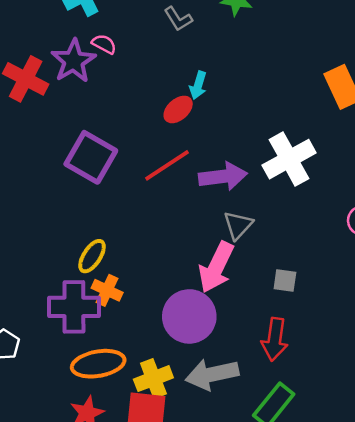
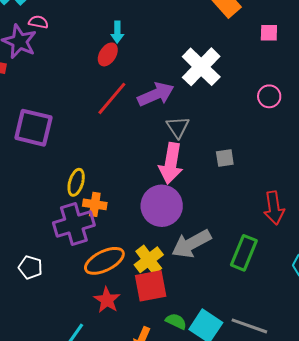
purple square: (91, 157) -> (33, 128), moved
red arrow: (275, 339) -> (274, 208), moved

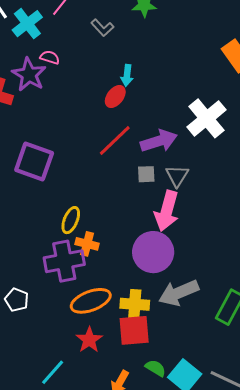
gray square: (225, 158) -> (146, 174), moved
yellow cross: (149, 260) -> (135, 304), turned 36

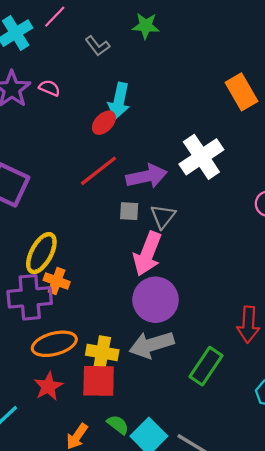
pink semicircle: (50, 57) -> (49, 88), moved
cyan arrow: (127, 75) -> (119, 101), size x1.5
yellow ellipse: (71, 220) -> (41, 253), size x1.4
purple circle: (153, 252) -> (155, 300), moved

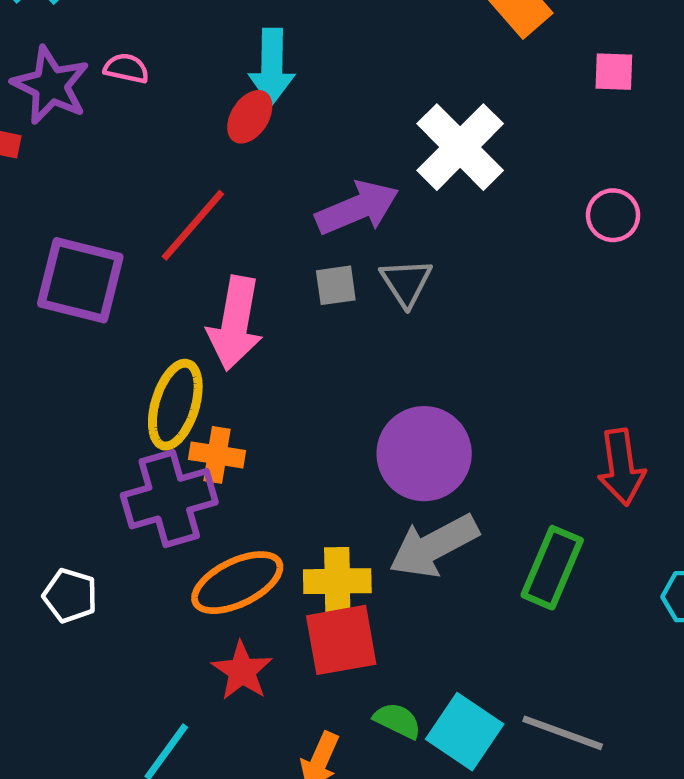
red line: (98, 171) -> (193, 225), moved
pink arrow: (147, 254) -> (235, 323), moved

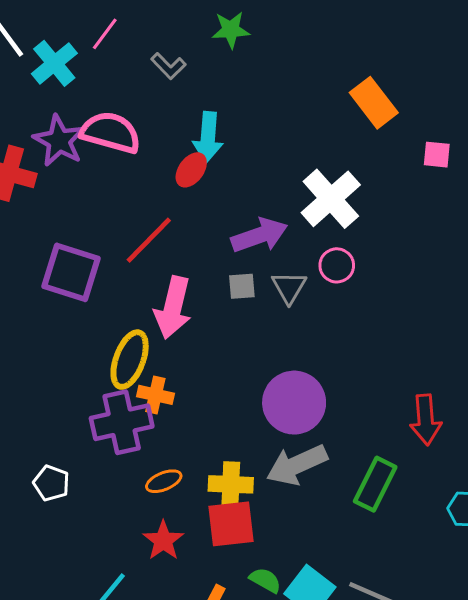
pink semicircle: (126, 68) -> (111, 132), size x2.0
pink circle: (613, 215) -> (337, 265), moved
orange ellipse: (237, 583) -> (164, 481), size x0.6

